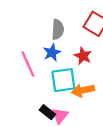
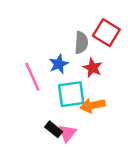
gray semicircle: (58, 30) -> (81, 43), moved

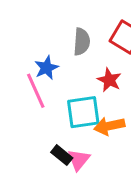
gray semicircle: (81, 43) -> (82, 42), moved
blue star: (59, 64) -> (46, 68), moved

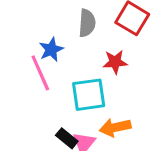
red star: (109, 80) -> (115, 62), turned -30
orange arrow: (109, 126) -> (115, 127), moved

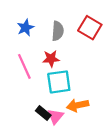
blue star: (51, 50) -> (26, 28), moved
red star: (115, 62) -> (51, 59), moved

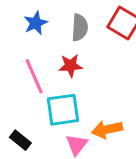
cyan square: (59, 82) -> (63, 110), moved
black rectangle: (43, 113) -> (20, 140), moved

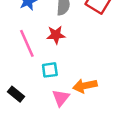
cyan square: (63, 110) -> (50, 70), size x0.6

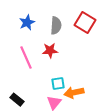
cyan square: (50, 70) -> (58, 84), moved

